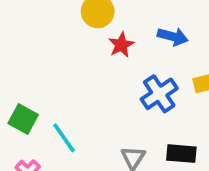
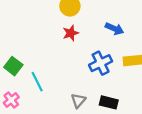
red star: (121, 45) -> (71, 33), moved

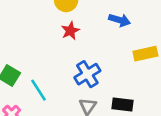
blue cross: (101, 63) -> (87, 74), moved

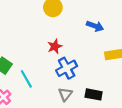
red star: (70, 31) -> (55, 46), moved

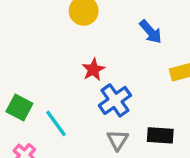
blue arrow: (95, 26) -> (151, 32), turned 35

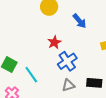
blue arrow: (151, 32) -> (80, 21), moved
gray triangle: (118, 140) -> (68, 85), turned 40

